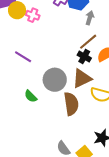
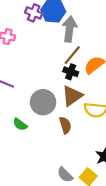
gray arrow: (90, 18) -> (69, 29), size x1.6
brown semicircle: (71, 104) -> (65, 125), size x0.7

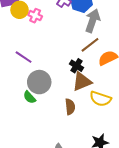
black cross: (71, 72) -> (77, 66), moved
gray circle: (43, 102) -> (39, 82), moved

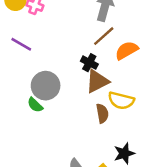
purple line: (24, 57) -> (21, 44), moved
brown semicircle: (70, 107) -> (102, 113), moved

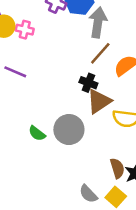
gray circle: (46, 86) -> (69, 130), moved
brown semicircle: (102, 113) -> (117, 168), moved

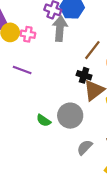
gray arrow: (98, 22) -> (60, 29), moved
gray semicircle: (88, 194) -> (85, 147), moved, turned 91

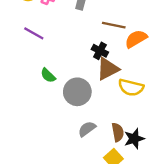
brown line: (92, 50) -> (114, 25), turned 54
green semicircle: (44, 120) -> (48, 75), moved

